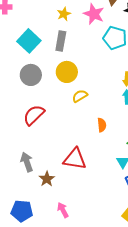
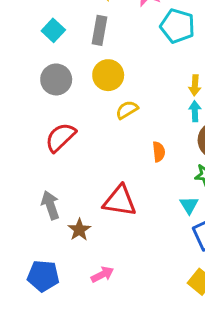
cyan square: (29, 41) -> (53, 30), size x0.7
pink arrow: (63, 210) -> (102, 275), turned 91

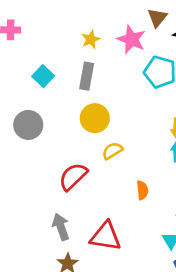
gray circle: (56, 79) -> (28, 125), moved
red semicircle: (60, 137) -> (73, 177), moved
gray arrow: (50, 205) -> (61, 227), moved

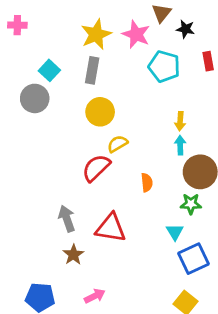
yellow star: (91, 39) -> (96, 34), size x1.6
gray circle: (28, 125) -> (35, 98), moved
red semicircle: (73, 177) -> (96, 168), moved

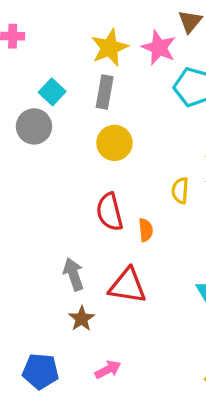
yellow semicircle: (117, 144) -> (180, 191), moved, turned -55
red semicircle: (96, 168) -> (110, 212), turned -60
orange semicircle: (147, 183) -> (146, 230), moved

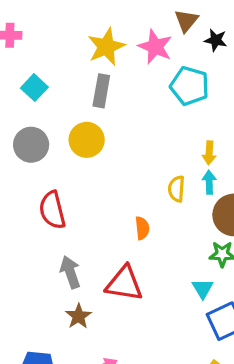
cyan square: (52, 92) -> (34, 88), moved
gray circle: (34, 126) -> (31, 145), moved
yellow circle: (114, 143) -> (87, 140), moved
red semicircle: (110, 212) -> (52, 210), moved

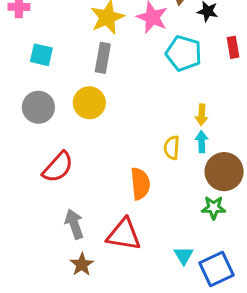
cyan square: (34, 88) -> (41, 55), turned -30
red semicircle: (52, 210) -> (58, 167), turned -124
orange semicircle: (142, 228) -> (140, 184), size x1.5
cyan triangle: (203, 288) -> (184, 255), moved

